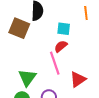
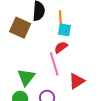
orange line: (86, 13) -> (60, 17), moved

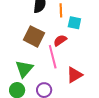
brown square: (20, 28) -> (34, 36), moved
cyan square: (64, 30) -> (74, 23), moved

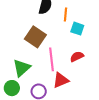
red semicircle: (60, 40) -> (77, 57), moved
red triangle: (74, 75) -> (61, 80), moved

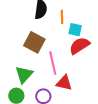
red semicircle: (77, 57) -> (79, 46), moved, size x1.5
red triangle: (61, 80) -> (64, 83), turned 42

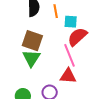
pink line: (53, 63) -> (69, 55), moved
green triangle: (24, 75) -> (31, 58), moved

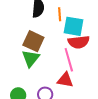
cyan square: (71, 22) -> (73, 26), size x1.5
red semicircle: (77, 37) -> (79, 42), turned -150

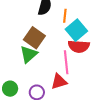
cyan square: (73, 26) -> (76, 30), turned 30
red triangle: (65, 80) -> (59, 82), turned -36

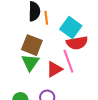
orange line: (65, 16) -> (46, 18), moved
red triangle: (59, 82) -> (54, 69), moved

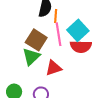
pink line: (68, 61) -> (59, 34), moved

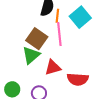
cyan square: (78, 30) -> (80, 17), moved
red semicircle: (81, 47) -> (78, 79), moved

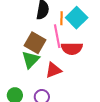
orange line: (57, 16) -> (61, 18), moved
red semicircle: (78, 79) -> (72, 48), moved

